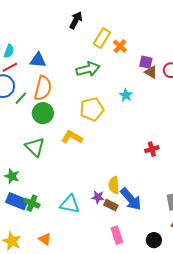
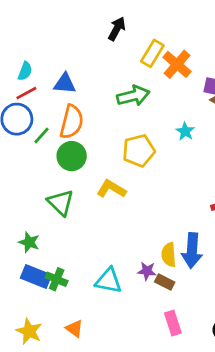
orange cross: (120, 46) -> (177, 64), size x1.5
blue arrow: (131, 199) -> (192, 251), moved, turned 45

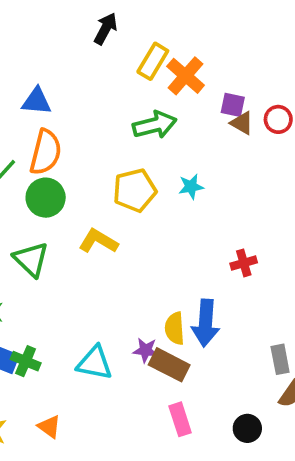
green arrow: (133, 96) -> (155, 125), moved
cyan star: (185, 131) -> (191, 187), moved, turned 30
brown rectangle: (165, 282) -> (169, 365), size x1.5

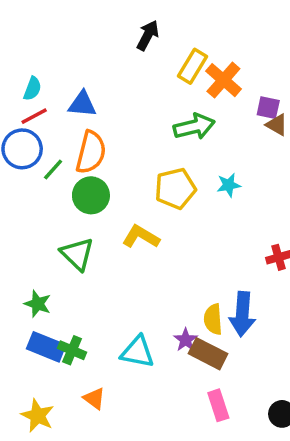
purple star: (146, 350) -> (186, 340), turned 30
orange triangle: (49, 427) -> (94, 398), moved

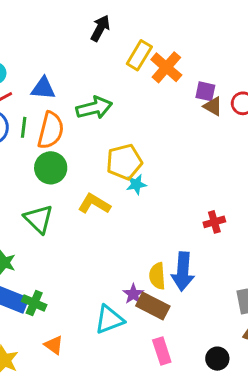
green arrow: (194, 127) -> (94, 108), moved
green line: (53, 170) -> (24, 127), moved, turned -35
cyan star: (229, 185) -> (136, 184), moved
cyan triangle: (137, 352) -> (109, 320), moved, turned -32

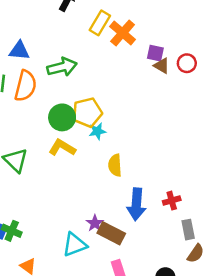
green circle: (51, 168) -> (62, 117), moved
red cross: (214, 222) -> (172, 201), moved
yellow semicircle: (157, 276) -> (115, 165), moved

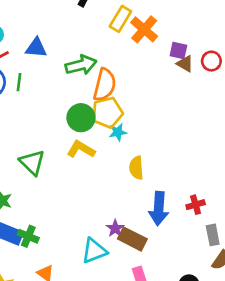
orange semicircle: (26, 86) -> (105, 85), moved

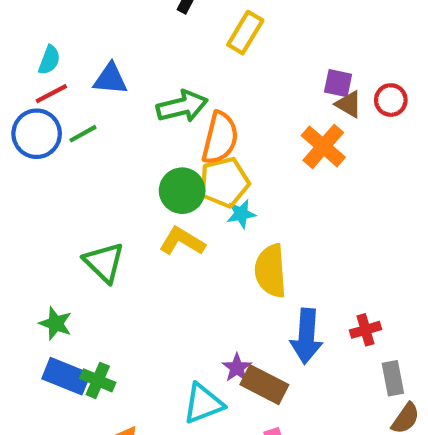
orange cross: (144, 29) -> (323, 146), moved
green line: (19, 82) -> (83, 134), turned 54
yellow semicircle: (136, 168) -> (271, 271), size x1.4

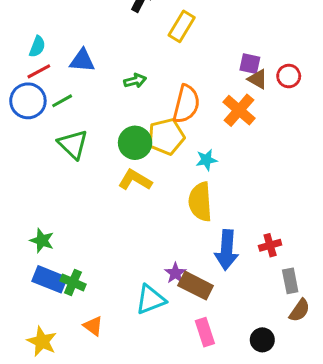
green arrow: (182, 106) -> (135, 81), size x0.6
orange semicircle: (220, 138) -> (186, 104), moved
cyan star: (241, 214) -> (206, 160), moved
green triangle: (104, 262) -> (73, 144), moved

